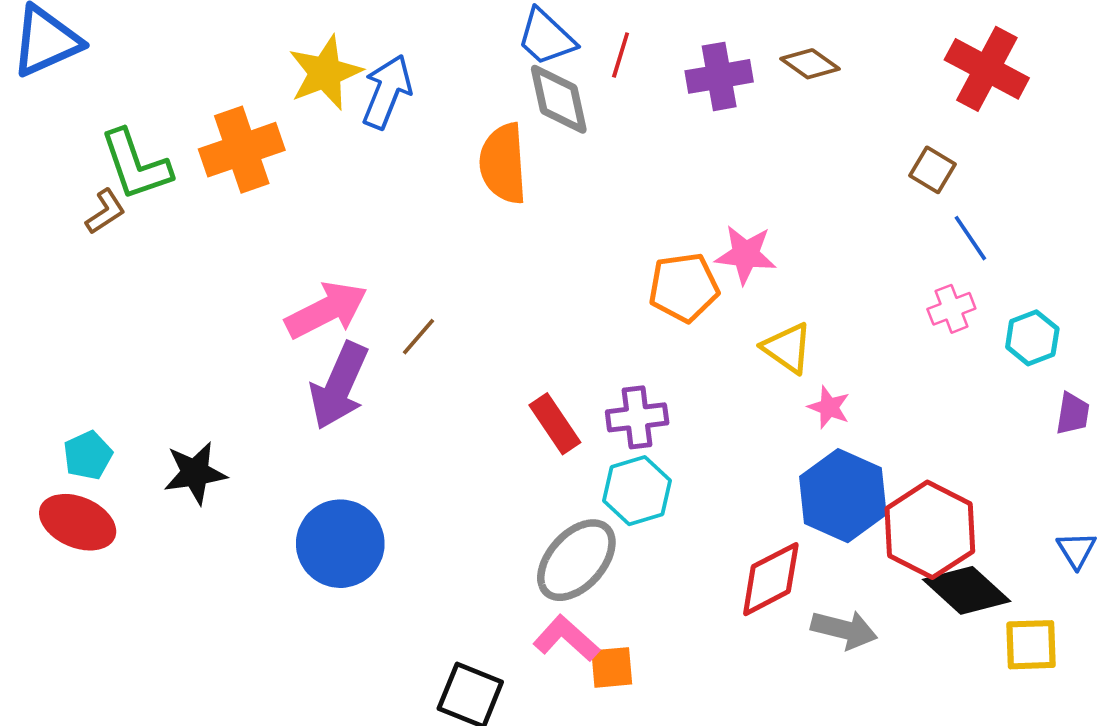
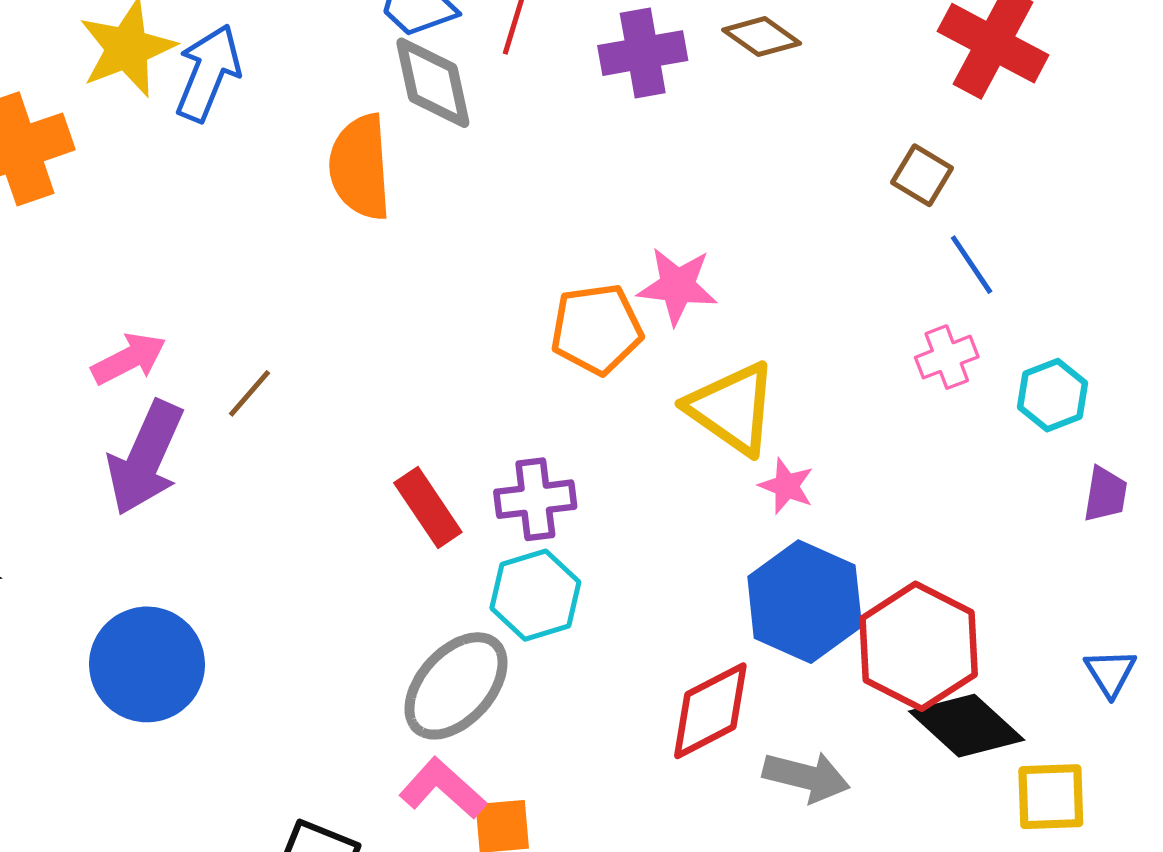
pink arrow: (326, 310) -> (129, 359), size x0.7
yellow triangle: (787, 348) -> (732, 408), size x1.4

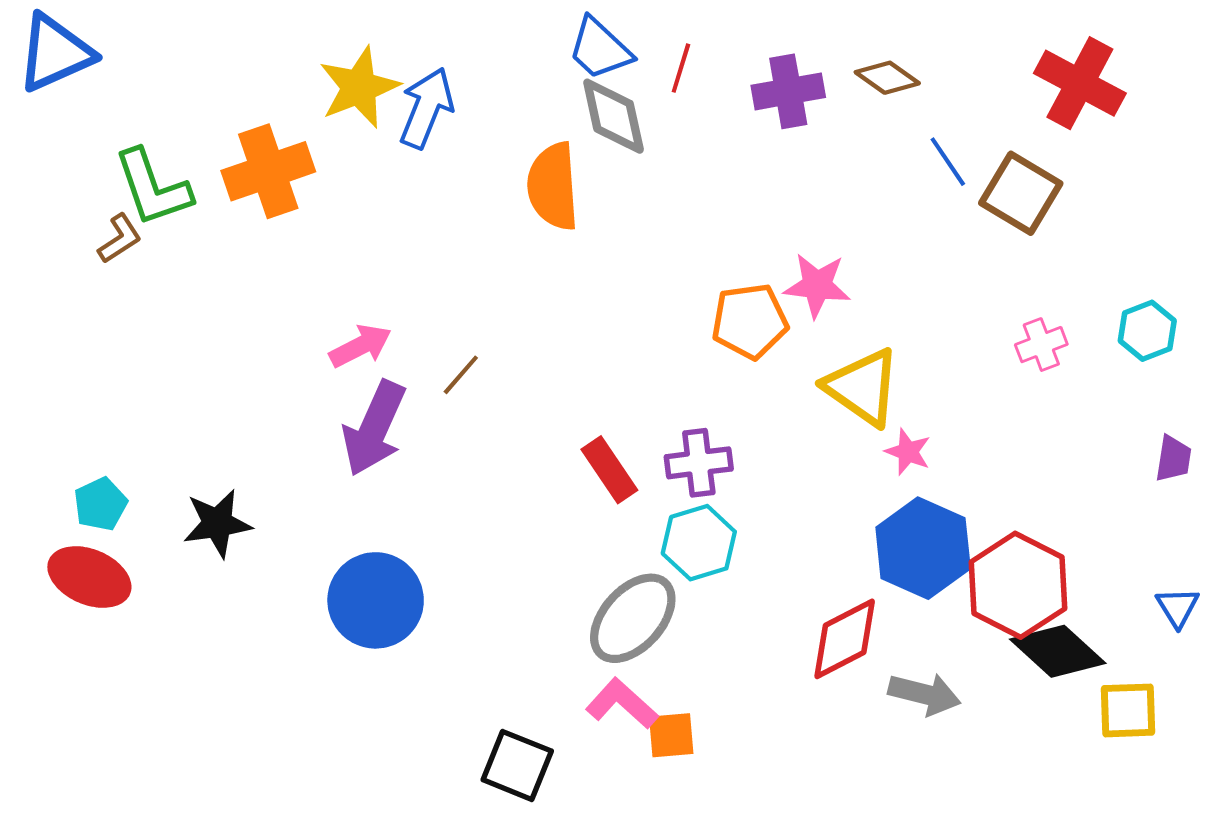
brown square: (922, 175) -> (1021, 193), size x1.6
blue line: (972, 265) -> (948, 162), moved
cyan hexagon: (1053, 395) -> (1147, 331), moved

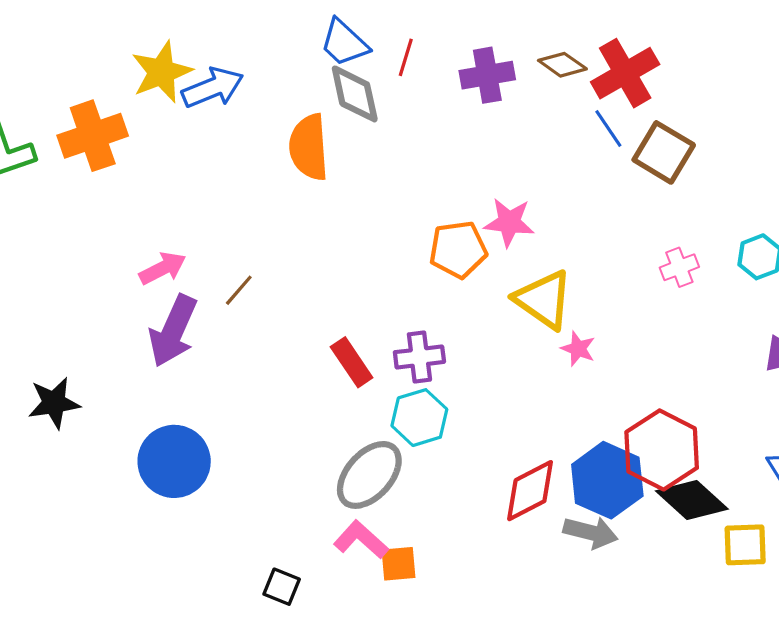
red cross: (1080, 83) -> (625, 73), moved, turned 32
blue arrow: (426, 108) -> (213, 88), turned 46
blue hexagon: (923, 548) -> (607, 480), moved
black square: (517, 765) -> (282, 587), size x0.7

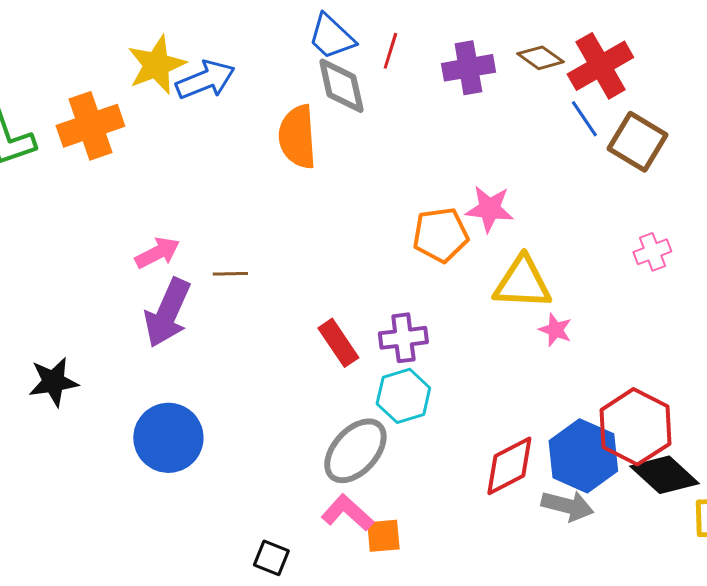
brown line: (239, 290) -> (230, 274), turned 48
yellow triangle: (544, 300) -> (522, 283), turned -32

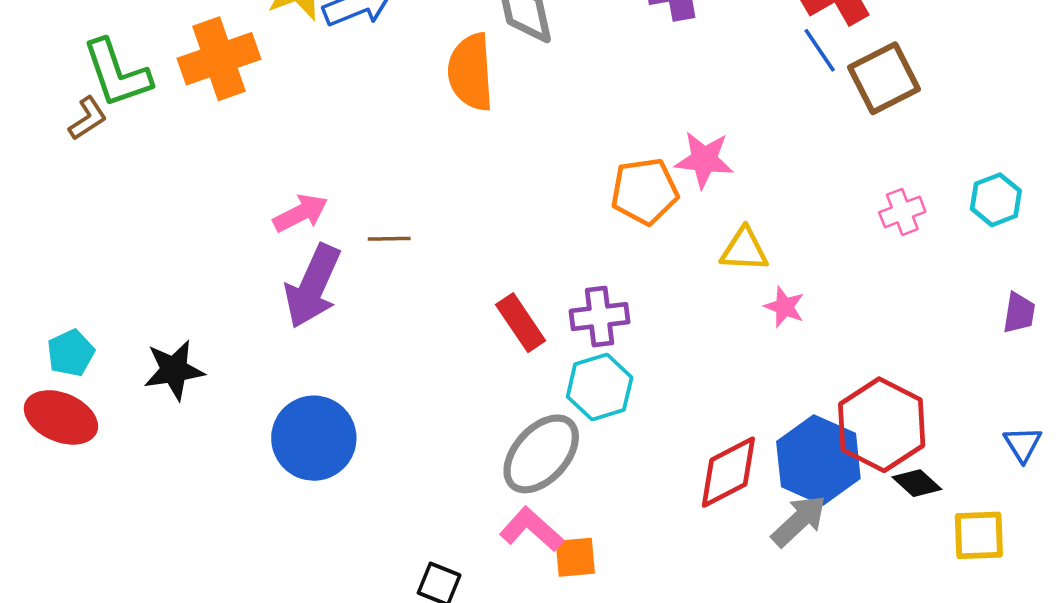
brown square: (637, 142) -> (884, 78), turned 32
yellow triangle: (522, 283) -> (744, 250), size x0.7
black diamond: (664, 475) -> (917, 483), size x0.6
gray arrow: (567, 506) -> (799, 521), turned -57

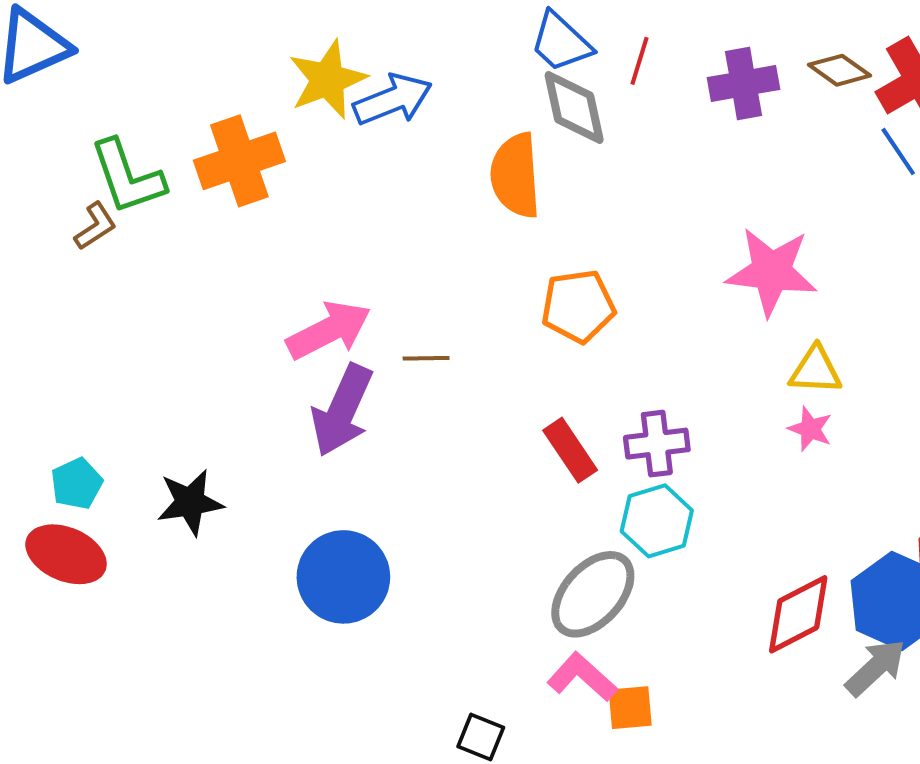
pink star: (704, 160) -> (772, 272), size x1.4
orange pentagon: (645, 191) -> (578, 306), moved
pink arrow: (300, 213) -> (329, 330), size x1.4
pink star: (784, 307) -> (810, 429), moved

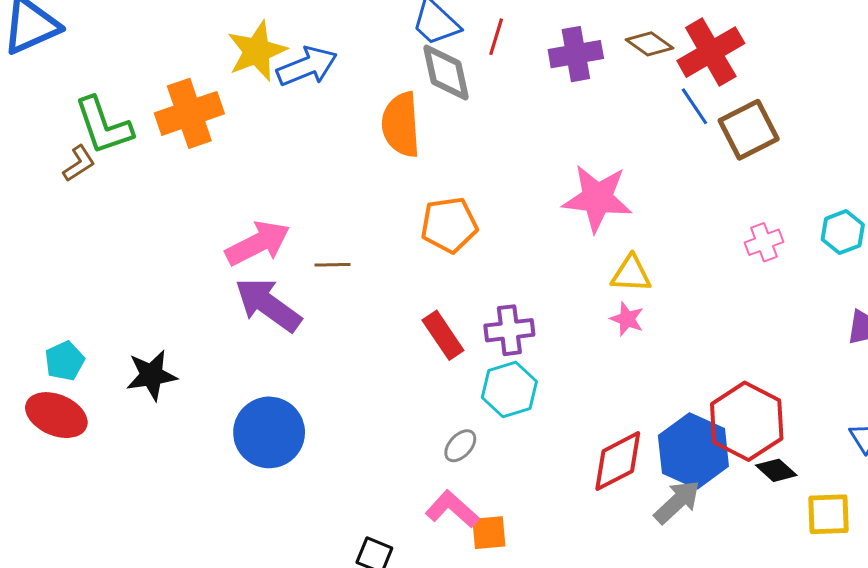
purple arrow: (342, 410) -> (268, 305), turned 102
gray ellipse: (593, 594) -> (460, 446), size x0.5

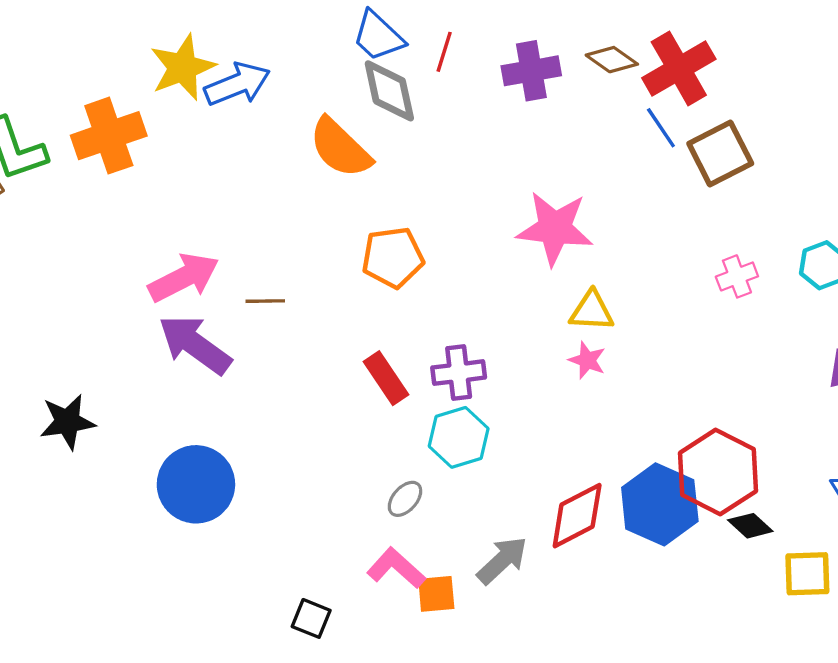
orange semicircle: (401, 125) -> (340, 148), turned -42
gray arrow: (677, 502) -> (502, 560), moved

